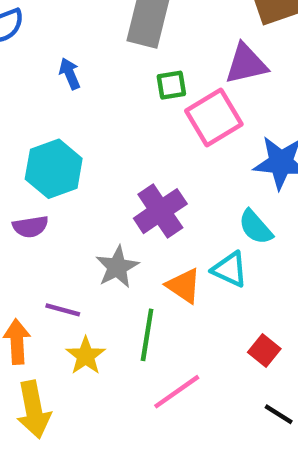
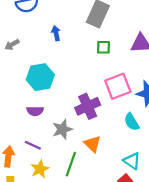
pink square: (214, 117) -> (118, 86), moved
purple semicircle: (30, 227) -> (35, 111), moved
cyan triangle: (230, 269) -> (132, 161), moved

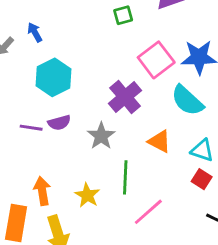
blue arrow: (56, 33) -> (35, 32), moved
cyan semicircle: (132, 122) -> (187, 100), size x1.4
orange triangle: (92, 144) -> (159, 141), moved
purple line: (33, 145) -> (31, 128), moved

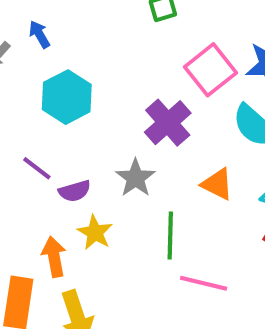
purple semicircle: (59, 123) -> (75, 191), moved
purple line: (31, 128) -> (37, 168), turned 30
yellow star: (87, 195) -> (95, 232), moved
pink line: (148, 212) -> (204, 283), turned 56

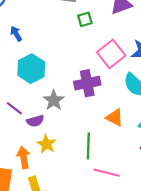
purple cross: (168, 123) -> (87, 83), turned 30
gray star: (135, 178) -> (54, 100), moved

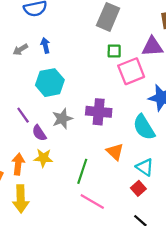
pink square: (111, 54) -> (131, 71), moved
purple semicircle: (35, 121) -> (39, 133), turned 56
yellow star: (46, 144) -> (43, 158), turned 30

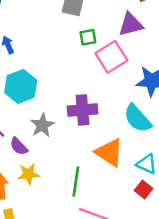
orange triangle: (115, 152) -> (109, 152), size x1.4

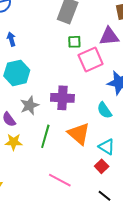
cyan semicircle: (138, 118) -> (104, 110), size x0.7
green line: (76, 181) -> (45, 136), moved

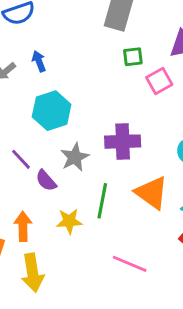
pink square: (91, 60) -> (159, 81), size x0.7
yellow star: (14, 142) -> (69, 221), moved

